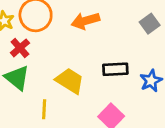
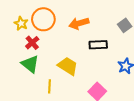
black rectangle: (115, 69) -> (98, 45), moved

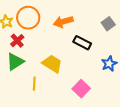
black rectangle: (98, 45) -> (82, 43), turned 30
green triangle: (30, 64) -> (15, 62), turned 48

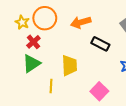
yellow trapezoid: (52, 64) -> (69, 66), turned 55

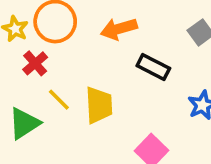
green triangle: (31, 63) -> (24, 123), moved
yellow line: (51, 86) -> (59, 100), moved, turned -48

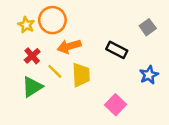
orange arrow: (119, 29) -> (69, 46), moved
red cross: (35, 63) -> (32, 56), moved

